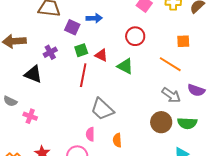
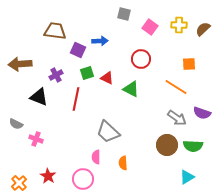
red line: (83, 75) -> (76, 99), moved

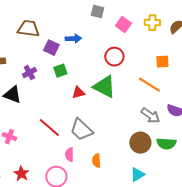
red triangle: (107, 78) -> (78, 93), moved, turned -40
green triangle: (131, 89) -> (104, 87), size x1.4
red line: (76, 99) -> (49, 128), moved, turned -60
cyan triangle: (187, 177) -> (137, 175), moved

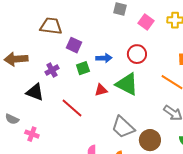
blue arrow: (73, 39) -> (104, 58), moved
red line: (49, 128) -> (72, 108), moved
gray trapezoid: (81, 130) -> (123, 127), moved
brown circle: (140, 143) -> (150, 140), moved

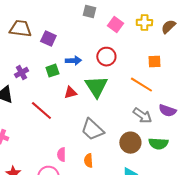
purple square: (74, 45) -> (48, 39), moved
green triangle: (127, 84) -> (96, 87), turned 30
brown circle: (150, 140) -> (130, 143), moved

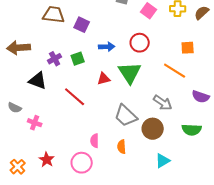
green square: (52, 71) -> (78, 59), moved
gray arrow: (142, 116) -> (163, 103), moved
brown circle: (130, 143) -> (153, 129), moved

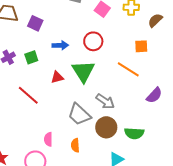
brown semicircle: (202, 13) -> (155, 20), moved
purple semicircle: (201, 97) -> (154, 95), turned -66
gray arrow: (163, 103) -> (105, 101), moved
green semicircle: (192, 130) -> (134, 133), moved

